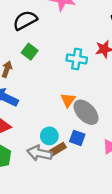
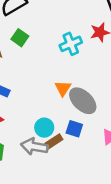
cyan cross: (77, 59) -> (71, 44), turned -30

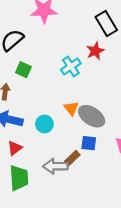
cyan circle: (44, 128) -> (44, 124), moved

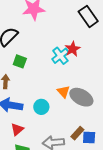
red star: (95, 51) -> (73, 49), moved
blue square: (89, 143) -> (89, 138), moved
brown rectangle: (72, 158) -> (77, 133), moved

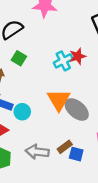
orange triangle: (63, 92) -> (59, 100), size x1.6
cyan circle: (41, 107) -> (22, 112), moved

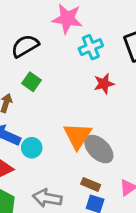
cyan cross: (63, 61) -> (91, 47), moved
brown rectangle: (65, 147) -> (91, 184), moved, turned 56

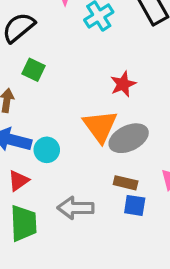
red star: (104, 84) -> (123, 84), moved
gray ellipse: (99, 149) -> (129, 138), turned -60

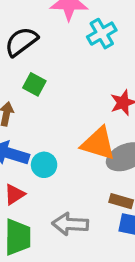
orange triangle: (100, 126) -> (98, 144), turned -39

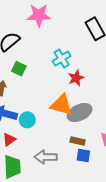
cyan cross: (102, 34) -> (62, 59), moved

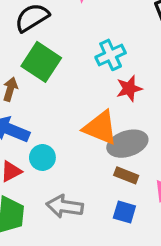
green square: (19, 69) -> (41, 62), size x1.6
cyan circle: (27, 120) -> (42, 157), moved
brown rectangle: (78, 141) -> (126, 175), moved

